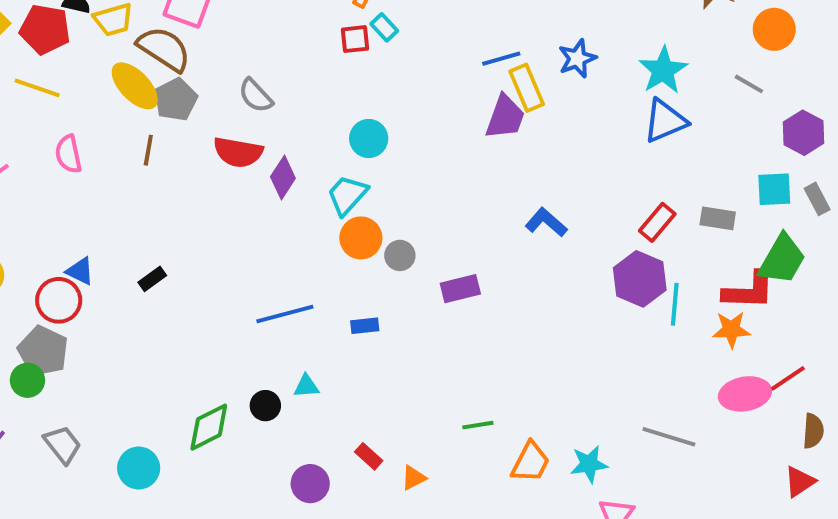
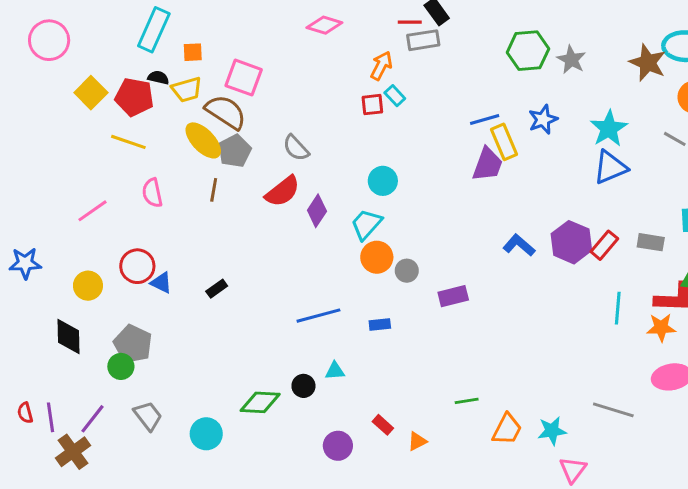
red semicircle: (238, 152) -> (283, 191), turned -48
purple hexagon: (640, 279) -> (571, 242), moved
red circle: (59, 300) -> (137, 266), moved
green diamond: (209, 427) -> (260, 402), turned 30

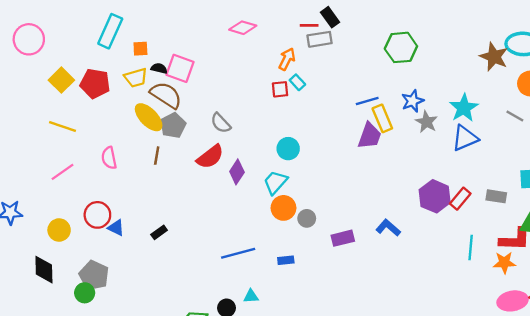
gray star: (571, 60) -> (427, 122), moved
black semicircle: (158, 78) -> (159, 68), moved
yellow line: (128, 142) -> (63, 127), moved
blue L-shape: (519, 245) -> (388, 228), moved

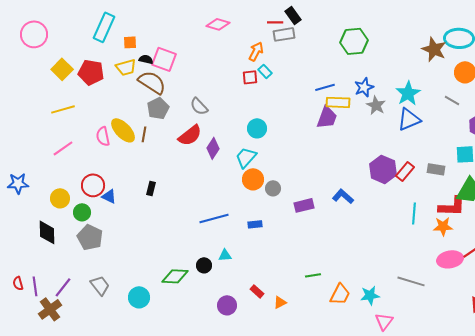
yellow ellipse: (149, 117) -> (123, 130), moved
yellow rectangle: (382, 118) -> (338, 102), turned -65
yellow line: (63, 127) -> (63, 109), turned -35
black rectangle: (159, 232) -> (151, 188), moved, turned -40
green circle: (85, 293) -> (82, 212), moved

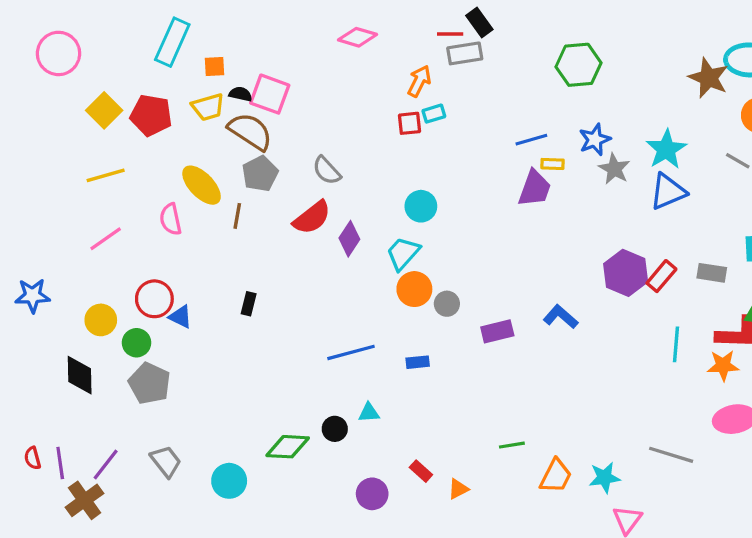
cyan rectangle: (265, 71) -> (434, 114), turned -64
yellow rectangle: (338, 102) -> (553, 164), size x0.6
yellow ellipse: (123, 130) -> (202, 185), moved

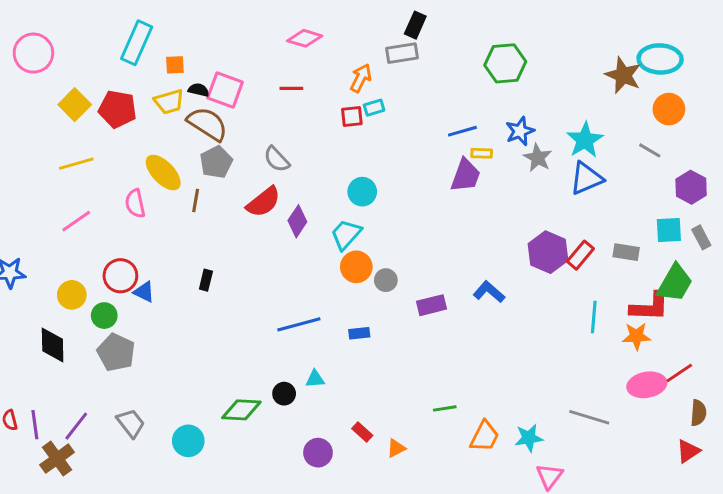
black rectangle: (479, 23) -> (415, 25), turned 60
red line: (450, 34) -> (291, 88), moved

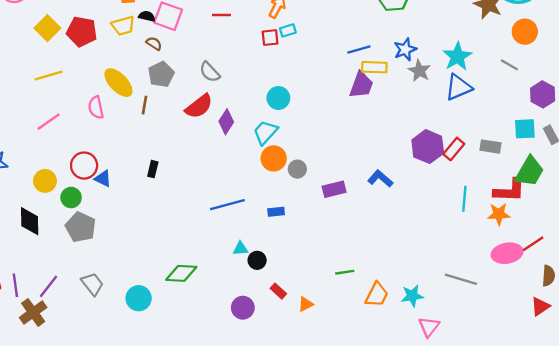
brown semicircle: (207, 124) -> (154, 43), size x0.5
yellow rectangle: (482, 153) -> (374, 67), size x1.5
black circle: (284, 394) -> (257, 260), moved

